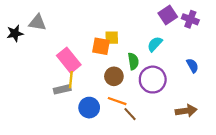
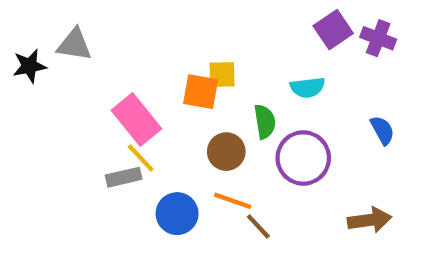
cyan semicircle: (155, 44) -> (308, 87), turned -140
yellow line: (71, 80) -> (141, 158), turned -49

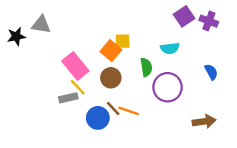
orange square: (201, 92) -> (111, 51), turned 30
brown circle: (226, 152) -> (111, 78), moved
brown line: (258, 226) -> (113, 108), moved

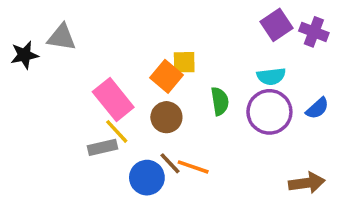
cyan semicircle: (170, 48) -> (271, 76), moved
blue semicircle: (211, 72) -> (317, 108), turned 77
purple circle: (168, 87) -> (269, 112), moved

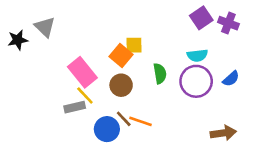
gray triangle: (62, 37) -> (45, 27), turned 35

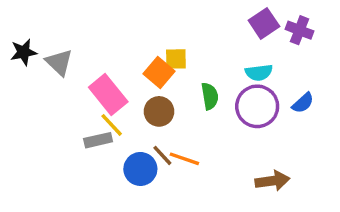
gray triangle: (45, 27) -> (59, 62), moved
brown arrow: (223, 133) -> (272, 181), moved

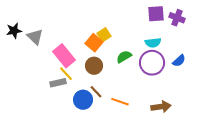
purple square: (264, 23) -> (156, 14), turned 30
yellow square: (176, 59) -> (104, 35), turned -32
green semicircle: (210, 96) -> (124, 57), turned -112
orange line: (184, 159) -> (120, 102), moved

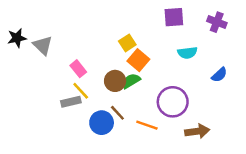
purple square: (156, 14) -> (174, 17), moved
orange square: (94, 43) -> (138, 60), moved
pink rectangle: (64, 56) -> (78, 69), size x0.6
green semicircle: (124, 57) -> (131, 81), moved
purple circle: (152, 63) -> (173, 102), moved

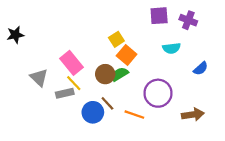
purple cross: (217, 22) -> (188, 20), moved
gray triangle: (43, 45) -> (39, 77), moved
pink rectangle: (78, 69) -> (72, 63), size x1.5
brown arrow: (197, 131) -> (193, 115), moved

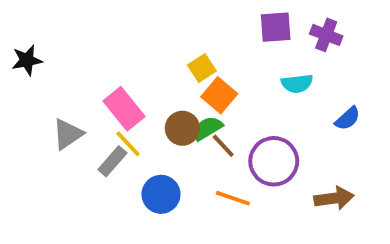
gray triangle: (39, 77) -> (68, 134), turned 42
gray rectangle: (65, 93) -> (112, 161), turned -36
brown line: (107, 103) -> (223, 146), moved

